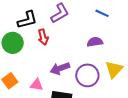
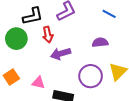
purple arrow: (60, 68) -> (61, 54), moved

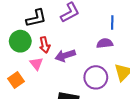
blue line: (109, 14) -> (112, 22), moved, turned 64
red arrow: (48, 35) -> (45, 45), moved
pink triangle: (38, 83) -> (36, 64), moved, turned 40

